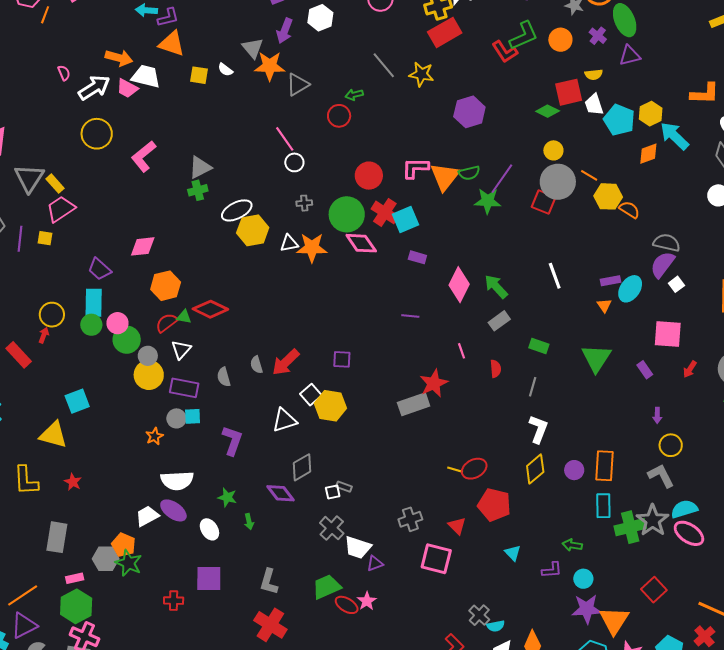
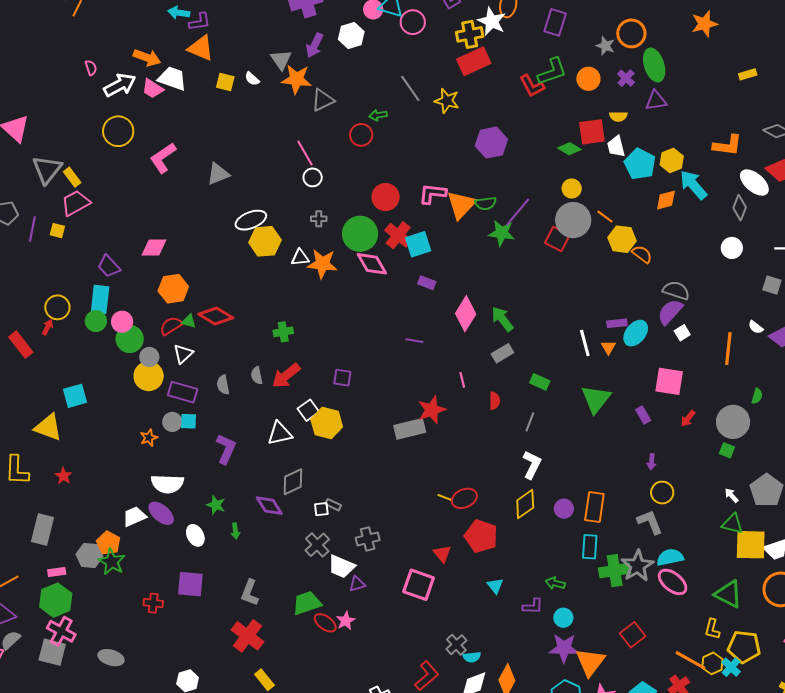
green cross: (198, 190) -> (283, 332), moved
white line: (555, 276) -> (585, 343), moved
gray cross: (410, 519) -> (368, 539), moved

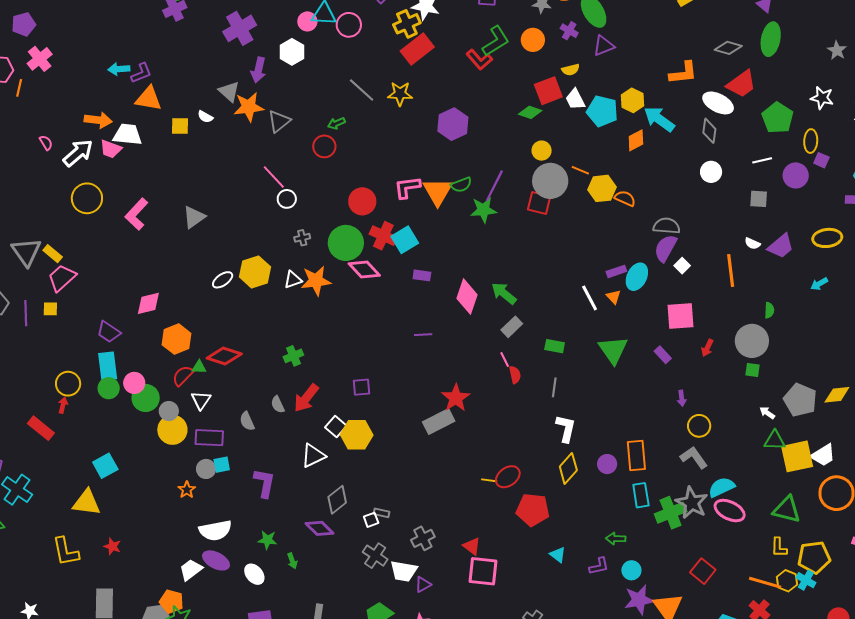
white ellipse: (251, 220) -> (223, 280), moved, size x0.7
pink line: (462, 380) -> (505, 360), moved
red triangle: (442, 554) -> (472, 546), moved

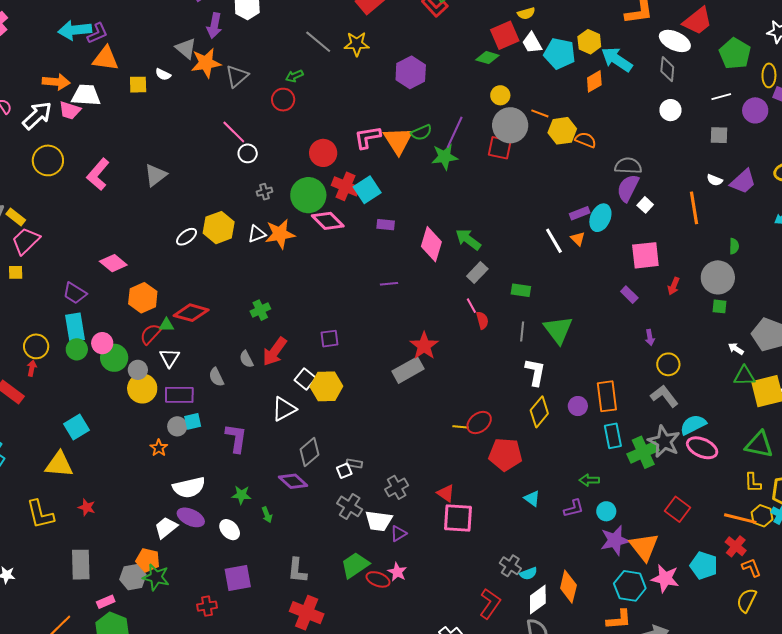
cyan arrow: (119, 69) -> (75, 30), size x1.5
pink diamond: (148, 303) -> (113, 263), turned 56
green triangle: (613, 350) -> (558, 330), moved

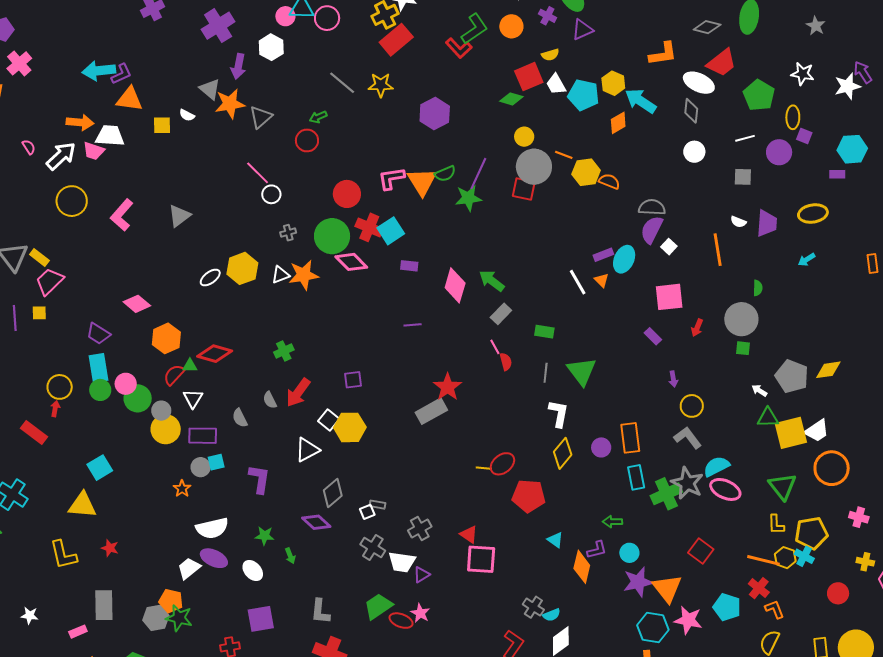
purple trapezoid: (743, 182) -> (767, 223), turned -44
green triangle: (759, 445) -> (782, 486), turned 40
orange diamond: (568, 587) -> (582, 567), moved
pink rectangle: (106, 602) -> (78, 632), moved

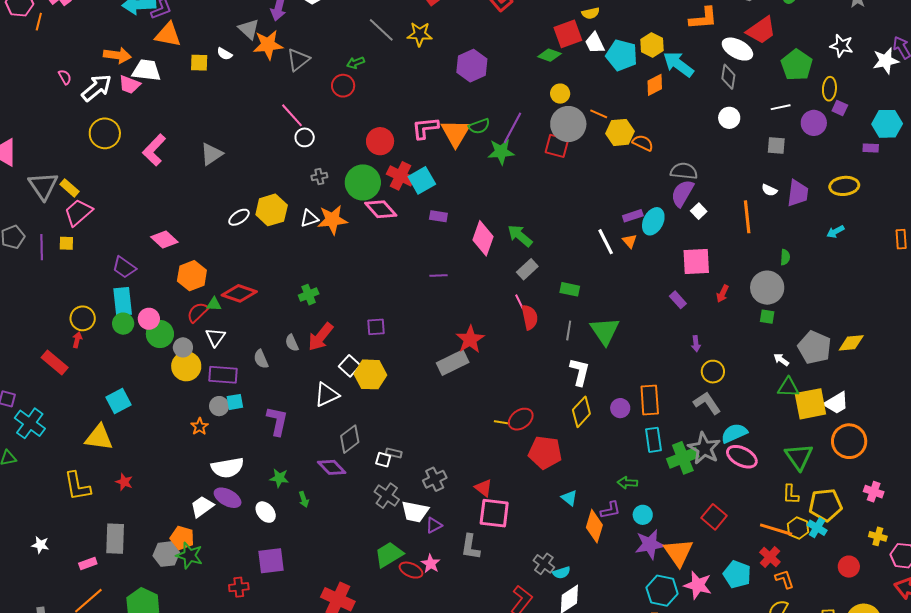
red semicircle: (506, 362) -> (530, 317), size x1.4
white square: (367, 512) -> (383, 460), turned 35
gray L-shape: (320, 611) -> (471, 547), moved

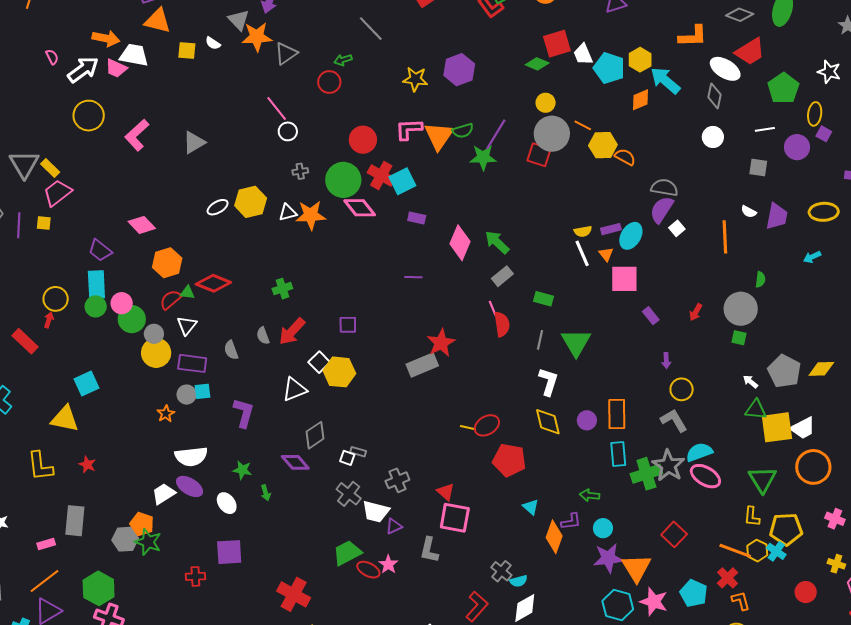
yellow semicircle: (591, 13) -> (583, 231), moved
yellow star: (420, 34) -> (415, 79), moved
pink square: (696, 261) -> (624, 279), moved
yellow diamond: (581, 412) -> (548, 422), turned -60

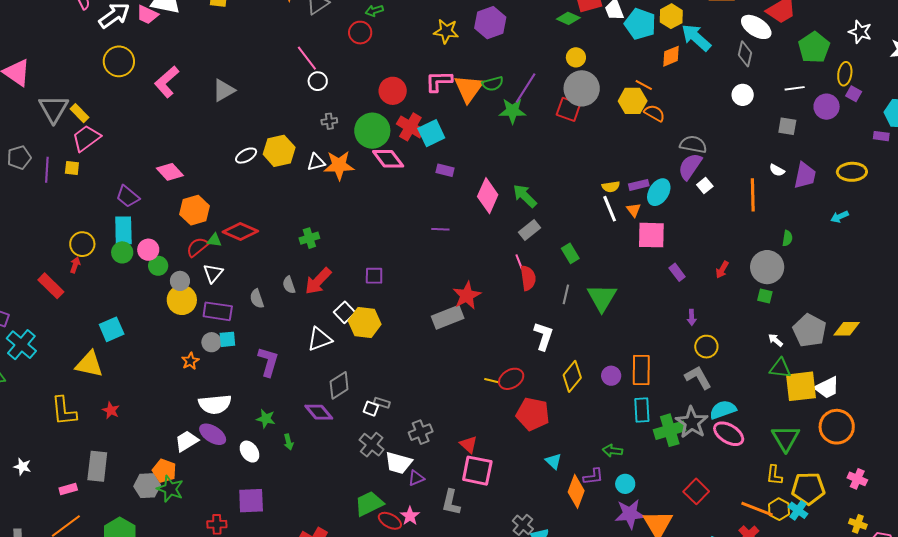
orange line: (583, 125) -> (644, 85), moved
green rectangle: (544, 299) -> (570, 253), turned 42
green circle: (132, 319) -> (158, 266), size x0.7
white L-shape: (548, 382) -> (544, 336), moved
yellow diamond: (548, 422) -> (572, 376), turned 52

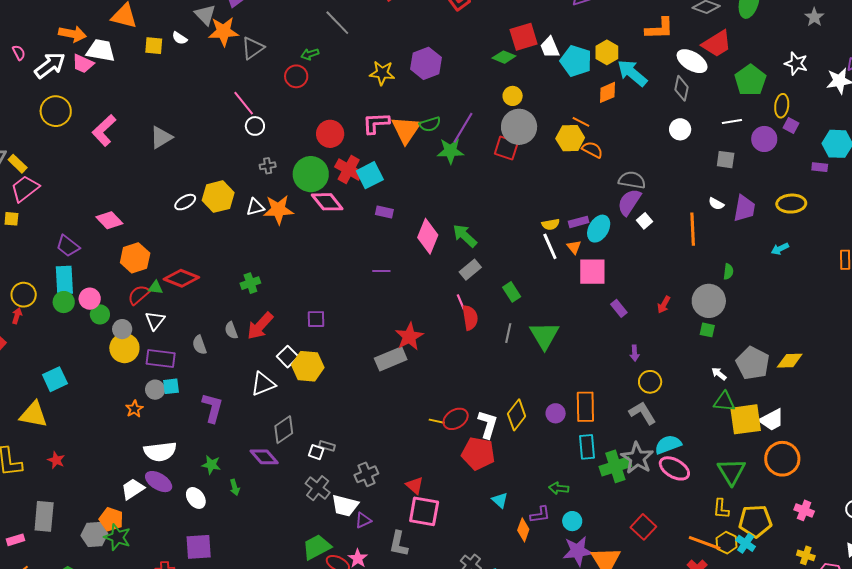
white L-shape: (544, 336) -> (488, 424), moved
orange diamond: (576, 491) -> (523, 530), size x0.7

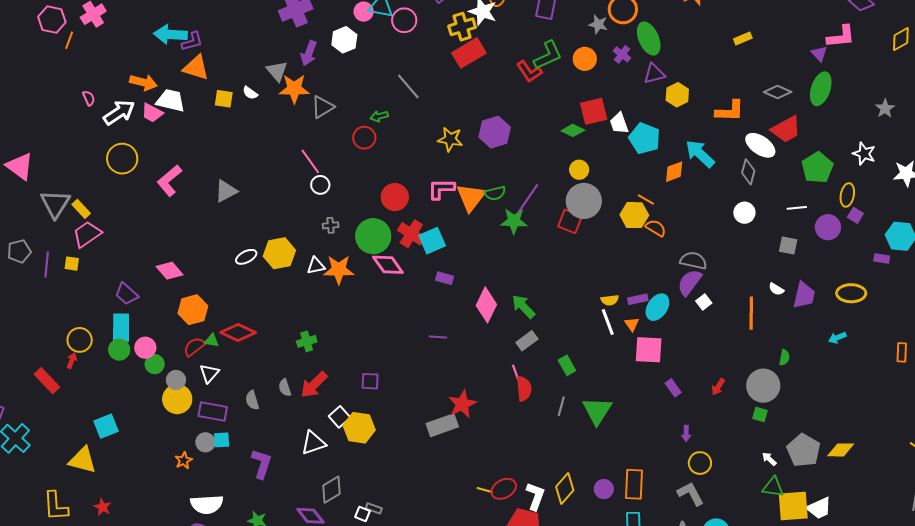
yellow hexagon: (607, 52) -> (677, 95), moved

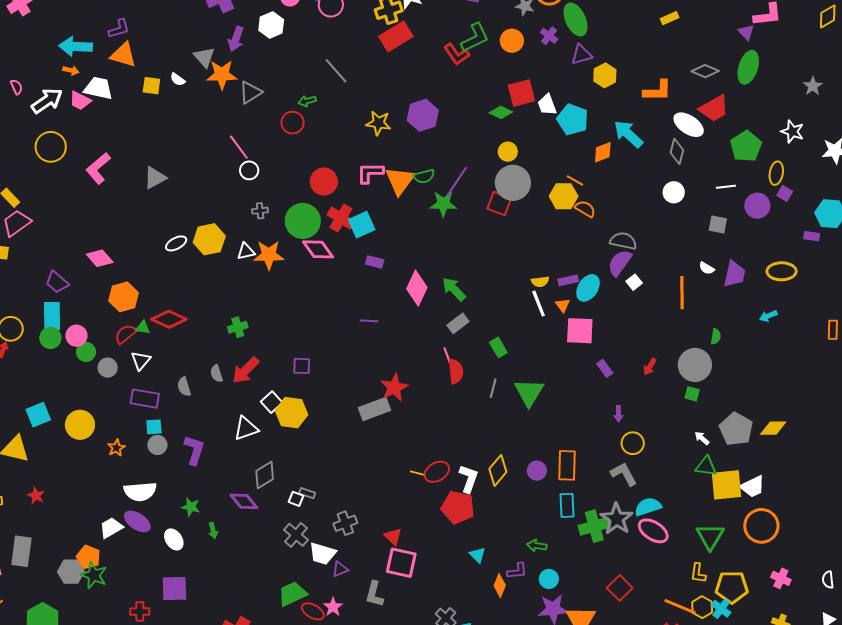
cyan arrow: (170, 34) -> (76, 47), moved
orange arrow: (143, 82) -> (71, 70), size x0.6
yellow circle: (177, 399) -> (80, 425), moved
gray circle: (205, 442) -> (157, 445), moved

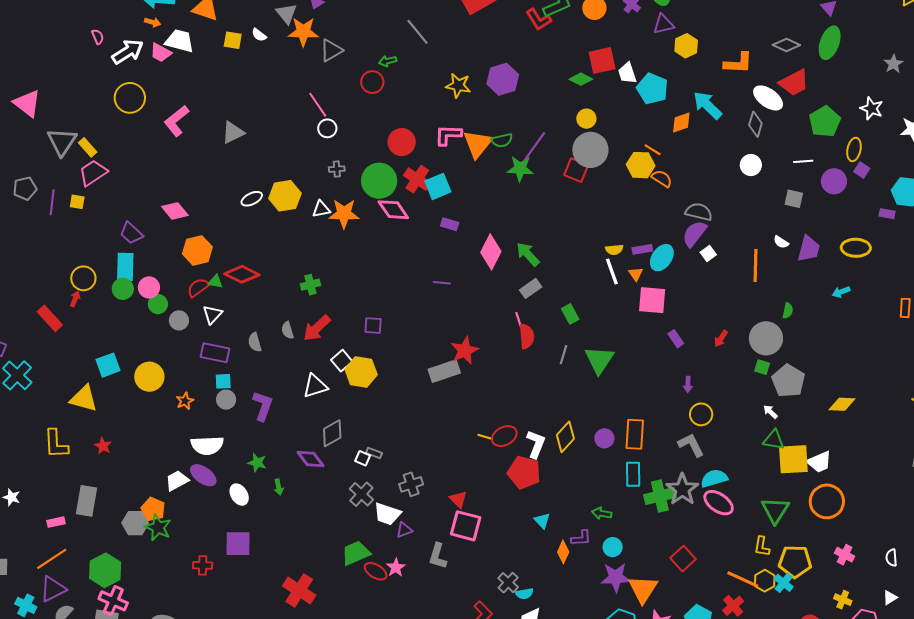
gray pentagon: (736, 429) -> (788, 381), moved

